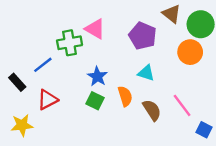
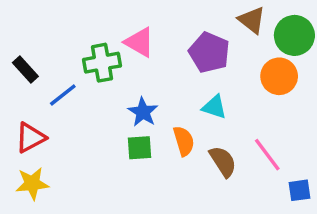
black rectangle: (17, 82) -> (25, 69), moved
red triangle: (47, 100) -> (30, 138), moved
green square: (95, 101) -> (139, 148), turned -30
blue square: (204, 130) -> (300, 190), turned -35

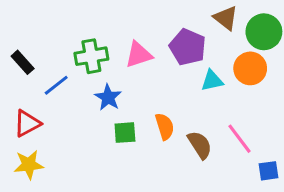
pink triangle: (139, 42) -> (139, 55), moved, turned -48
cyan triangle: (214, 107) -> (212, 81), moved, turned -30
blue star: (143, 112) -> (108, 97), moved

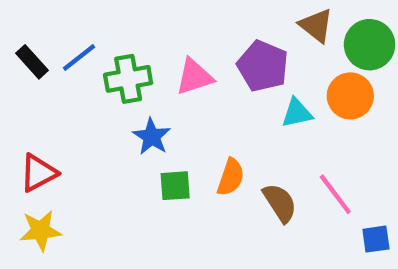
black rectangle: (23, 62) -> (32, 62), moved
blue line: (56, 85) -> (79, 58), moved
orange semicircle: (165, 126) -> (231, 177), turned 36

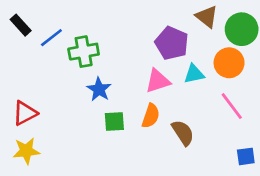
black rectangle: (32, 62) -> (21, 25), moved
pink triangle: (194, 77) -> (158, 81), moved
pink line: (335, 194) -> (232, 106), moved

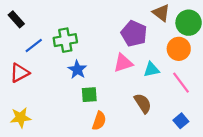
blue line: (51, 38) -> (34, 46), moved
cyan triangle: (194, 74) -> (151, 70), moved
red triangle: (25, 113) -> (20, 73), moved
orange semicircle: (151, 116) -> (99, 121), moved
blue square: (246, 156) -> (181, 121), moved, turned -32

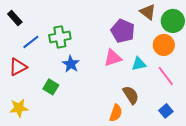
green square: (89, 95) -> (51, 87), moved, turned 35
orange semicircle: (99, 121) -> (116, 113), moved

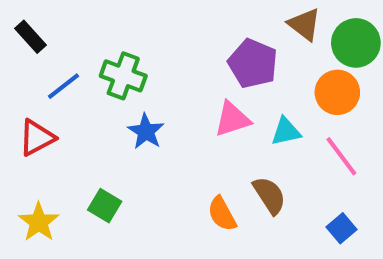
green cross: (60, 37) -> (123, 76), turned 30
green square: (51, 87) -> (105, 206), moved
yellow star: (19, 108) -> (39, 222), turned -30
orange semicircle: (116, 113) -> (222, 214), moved, turned 132

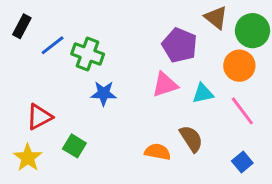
black rectangle: (31, 37) -> (22, 26), turned 70
blue line: (63, 86) -> (53, 45), moved
blue star: (146, 131) -> (104, 93), turned -30
red triangle: (37, 138) -> (39, 117), moved
orange semicircle: (222, 214) -> (158, 152), turned 130

